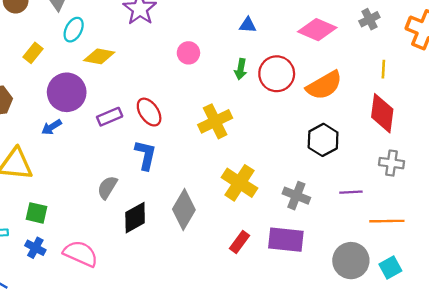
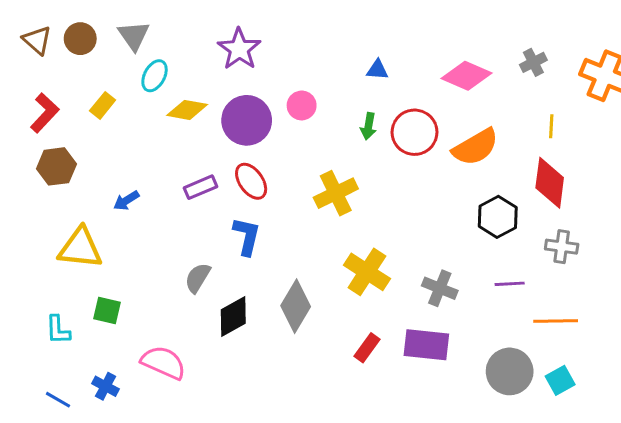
purple circle: (67, 92) -> (247, 120), moved
black hexagon: (323, 140) -> (498, 217), moved
blue cross: (35, 248) -> (105, 386), moved

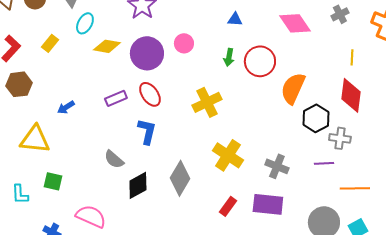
pink diamond: (467, 76) -> (295, 23), turned 32
orange semicircle: (475, 147) -> (293, 88), moved, turned 144
gray cross: (562, 247) -> (340, 138), moved
gray semicircle: (198, 278) -> (114, 159), turned -80

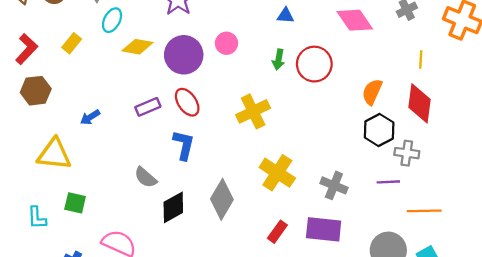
orange semicircle: (293, 88) -> (372, 92), moved, size x0.7

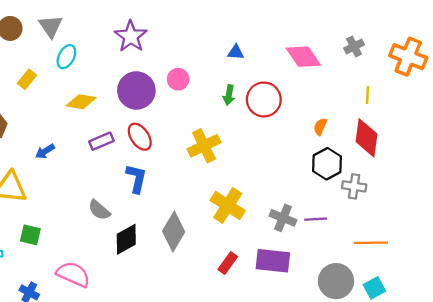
yellow diamond: (137, 47) -> (81, 102), moved
orange semicircle: (372, 92) -> (320, 127), size x0.7
purple line: (388, 182) -> (316, 219), moved

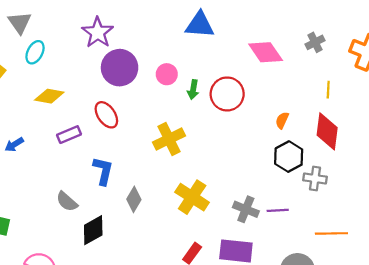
blue triangle: (236, 52) -> (200, 25), moved, size x1.8
pink circle: (178, 79) -> (167, 74), moved
purple circle: (136, 90) -> (120, 68), moved
red ellipse: (140, 137) -> (106, 115), moved
gray diamond: (174, 231) -> (134, 199), moved, size x0.7

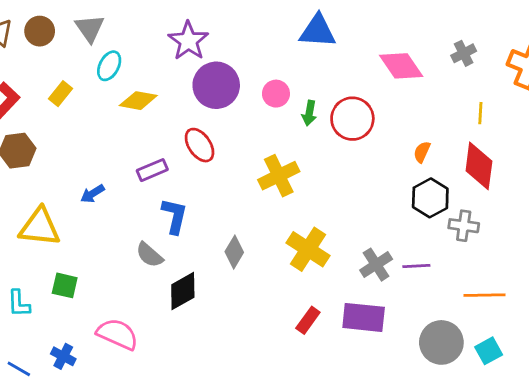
yellow diamond: (49, 96) -> (138, 101), moved
blue arrow: (14, 144) -> (92, 194), moved
blue L-shape: (103, 171) -> (174, 216), moved
gray cross: (246, 209) -> (376, 265), turned 35

